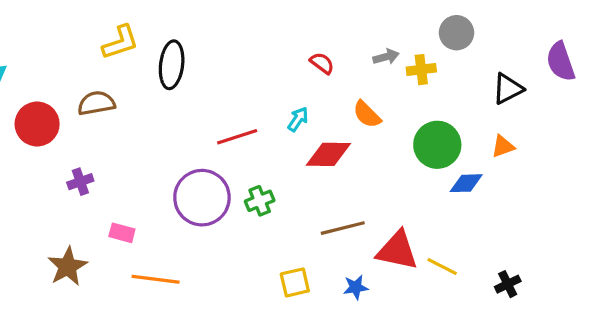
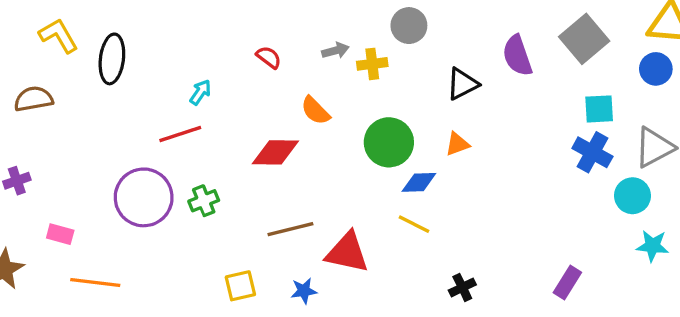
yellow L-shape: (120, 42) -> (59, 36), turned -102
cyan arrow: (298, 119) -> (200, 92), moved
yellow line: (442, 266) -> (414, 224), moved

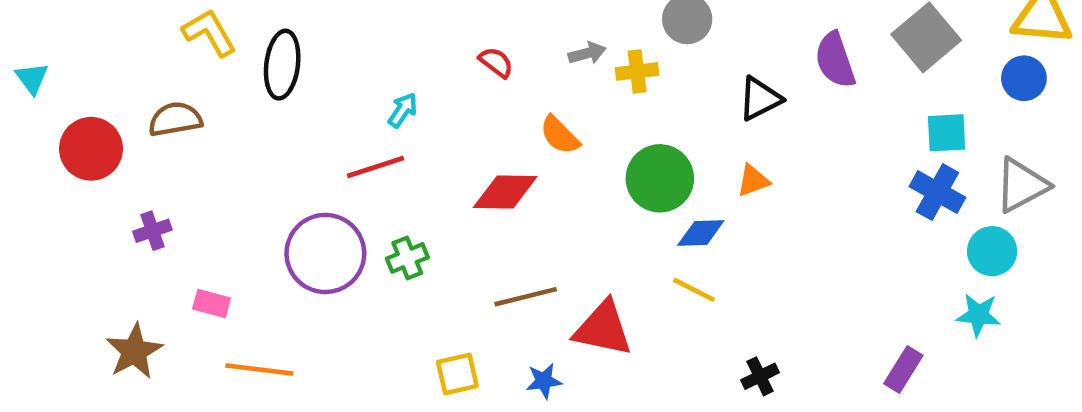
cyan star: (653, 246) -> (978, 315), moved

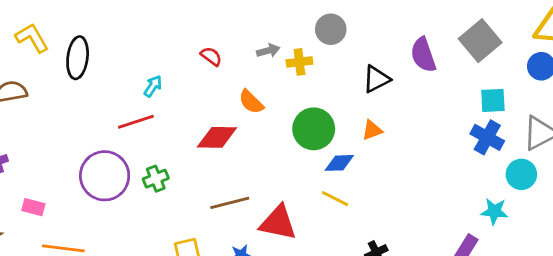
cyan star: (978, 315) -> (494, 211), moved

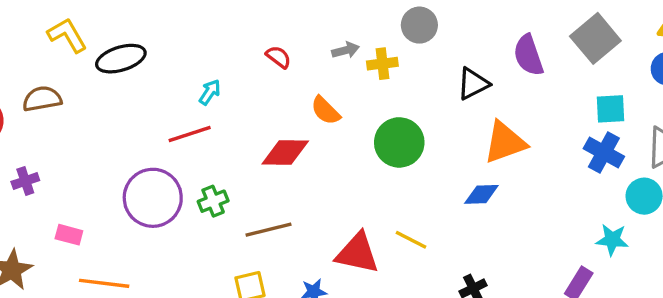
black ellipse: (78, 58) -> (121, 59), turned 66
orange triangle: (372, 130) -> (505, 142), moved, size x1.8
blue diamond: (339, 163) -> (481, 194), moved
yellow line: (335, 199) -> (411, 240), moved
brown line: (230, 203) -> (268, 230), moved

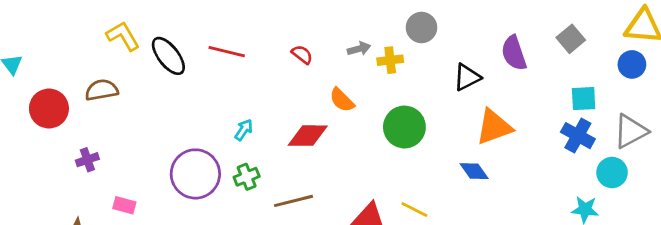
gray square: (595, 38) -> (571, 39), size x0.7
black ellipse: (121, 59) -> (168, 56), turned 69
cyan arrow: (210, 92) -> (244, 130), moved
red line: (190, 134) -> (227, 52), moved, turned 32
blue diamond: (481, 194) -> (474, 171), turned 56

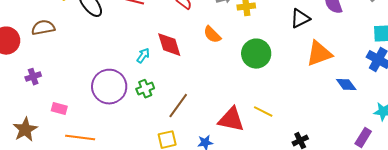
red diamond: (308, 136) -> (169, 45), moved, turned 72
blue diamond: (474, 171) -> (346, 85), moved
brown line: (294, 201) -> (178, 106), turned -40

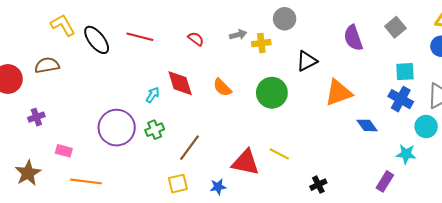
black triangle: (300, 19) -> (307, 61), moved
orange semicircle: (212, 35) -> (222, 87), moved

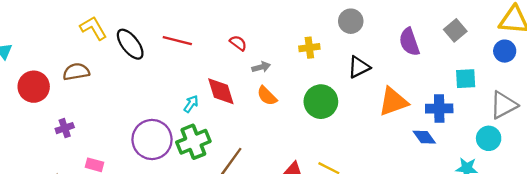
gray circle: (285, 19) -> (351, 21), moved
gray arrow: (238, 35) -> (261, 67), moved
blue cross: (401, 99) -> (439, 108), moved, turned -30
green cross: (155, 130) -> (193, 142), size x1.6

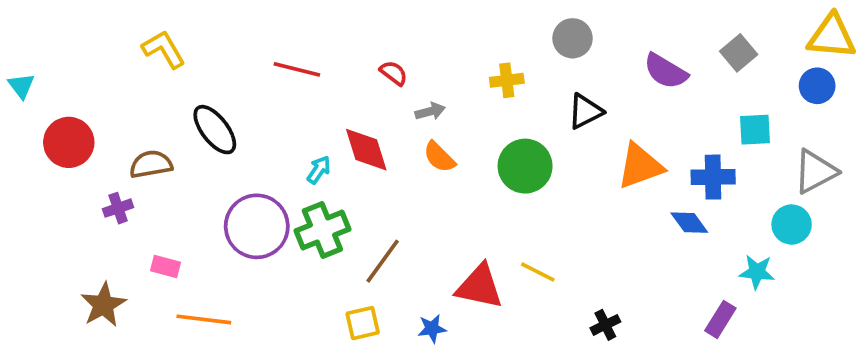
purple semicircle: (409, 42) -> (666, 71), turned -40
black ellipse: (130, 44) -> (215, 130), moved
brown semicircle: (76, 72) -> (151, 164), moved

